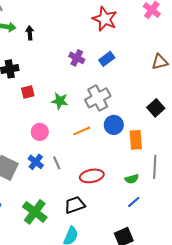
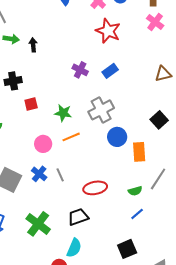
orange line: (82, 131) -> (71, 137), moved
gray line: (155, 167) -> (158, 179), turned 30

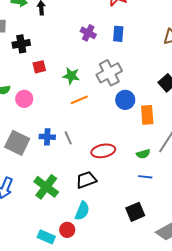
blue rectangle: (110, 71) -> (118, 34), turned -49
pink circle: (43, 144) -> (24, 99), moved
blue cross: (39, 174) -> (47, 137), turned -35
blue line: (137, 214) -> (145, 177), turned 48

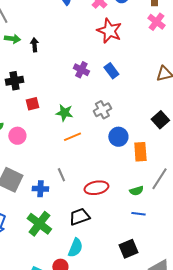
blue rectangle: (118, 34) -> (111, 71), turned -42
gray cross: (109, 73) -> (102, 110), size x0.7
blue cross: (47, 137) -> (40, 189), moved

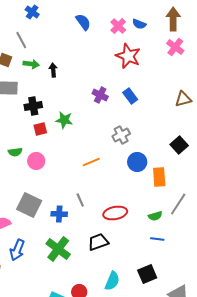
red square: (32, 104) -> (40, 129), moved
green star: (64, 113) -> (64, 120), moved
cyan semicircle: (75, 248) -> (112, 281), moved

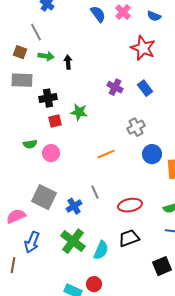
pink cross: (118, 26) -> (123, 12), moved
blue cross: (59, 214) -> (74, 206), turned -35
black trapezoid: (98, 242) -> (129, 238), moved
cyan semicircle: (112, 281) -> (101, 250), moved

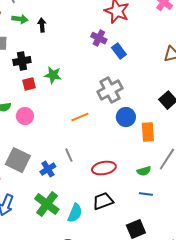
purple cross: (115, 87) -> (99, 38), moved
gray cross: (136, 127) -> (110, 90), size x1.4

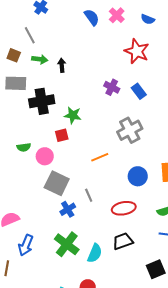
purple cross: (99, 38) -> (112, 87), moved
black cross: (22, 61) -> (42, 101), size x1.4
red square: (29, 84) -> (62, 135), moved
blue circle: (126, 117) -> (138, 176), moved
gray square: (18, 160) -> (57, 183), moved

